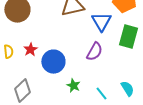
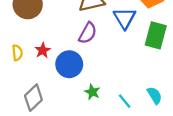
purple semicircle: (94, 52) -> (88, 33), moved

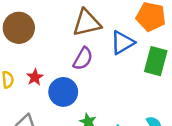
blue triangle: (125, 18) -> (122, 43), turned 30

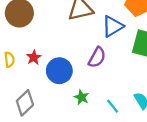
purple semicircle: (83, 59) -> (97, 57), moved

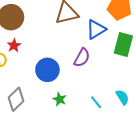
red star: (34, 57) -> (14, 46), moved
green star: (81, 97) -> (60, 99), moved

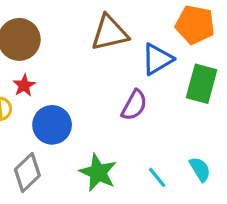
blue circle: (47, 70) -> (52, 125), moved
green star: (60, 99) -> (98, 172), size x1.6

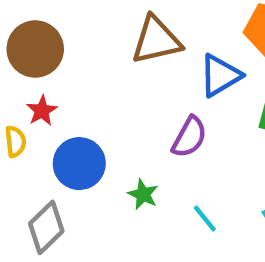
green star: (98, 172) -> (143, 194), moved, size x0.6
cyan line: (157, 177) -> (205, 219), moved

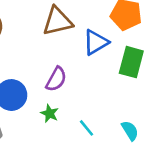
purple semicircle: (189, 137) -> (56, 79), moved

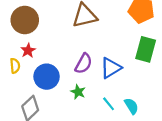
blue triangle: (96, 42) -> (111, 68), moved
cyan semicircle: (130, 131) -> (131, 106), moved

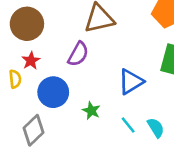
purple semicircle: (84, 64) -> (78, 54), moved

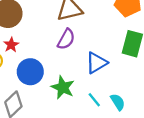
purple semicircle: (78, 54) -> (66, 39), moved
green star: (91, 111) -> (63, 87), size x1.5

